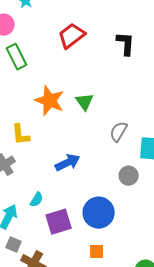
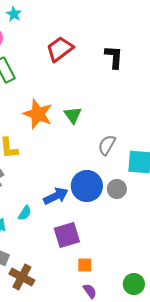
blue arrow: (68, 163) -> (56, 196), moved
blue circle: (99, 213) -> (87, 186), moved
purple square: (59, 222) -> (67, 235), moved

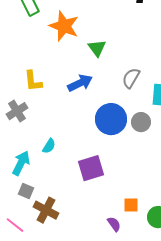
orange star: (38, 114) -> (64, 26), moved
blue arrow: (56, 196) -> (80, 83), moved
orange square: (85, 265) -> (131, 205), moved

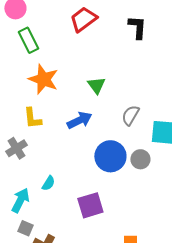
orange star: (64, 26) -> (43, 79), moved

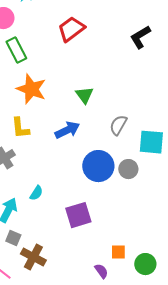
black L-shape: (137, 27) -> (140, 37), moved, turned -125

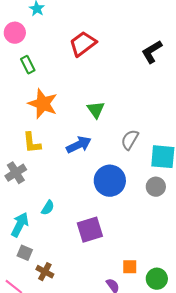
green rectangle: (16, 50) -> (28, 65), size x0.7
gray circle: (128, 169) -> (156, 187), moved
brown cross: (33, 257) -> (45, 272), size x0.7

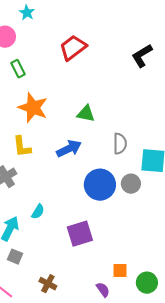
green triangle: (96, 110) -> (86, 114), turned -42
gray semicircle: (130, 140) -> (120, 144), turned 150
gray circle: (156, 187) -> (131, 184), moved
brown cross: (45, 272) -> (48, 284), moved

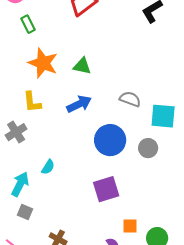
green triangle: (86, 114) -> (82, 66), moved
gray semicircle: (120, 144) -> (130, 99), turned -70
gray circle: (131, 184) -> (148, 148), moved
purple square: (80, 234) -> (106, 189), moved

